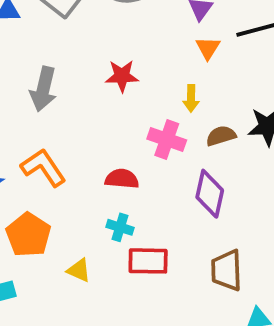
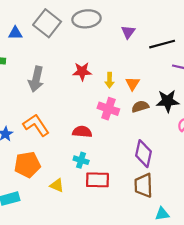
orange triangle: (208, 48) -> (133, 83), moved
yellow arrow: (191, 98) -> (110, 80), moved
purple diamond: (210, 194) -> (143, 154), moved
orange pentagon: (28, 235) -> (27, 165), turned 30

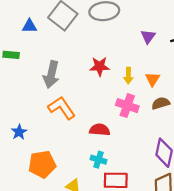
purple triangle: (128, 32) -> (148, 37), moved
orange L-shape: (36, 125) -> (62, 108), moved

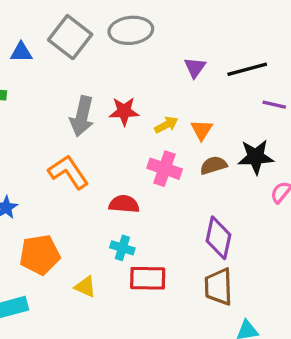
gray arrow: (51, 74) -> (82, 116), moved
yellow arrow: (128, 76) -> (166, 125), turned -119

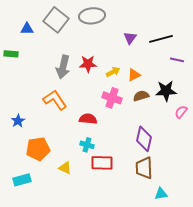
orange triangle: (202, 130) -> (134, 75), turned 32

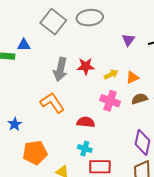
blue triangle: (27, 29) -> (24, 45), moved

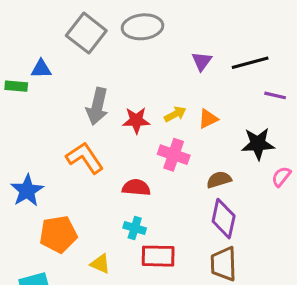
red star: (86, 66) -> (136, 120), moved
brown semicircle: (139, 99) -> (219, 180), moved
blue star: (15, 124) -> (27, 191), size x1.5

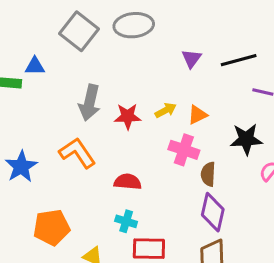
pink cross: (174, 155) -> (184, 150), moved
brown semicircle: (219, 180) -> (208, 174), turned -70
blue star: (27, 191) -> (21, 167), moved

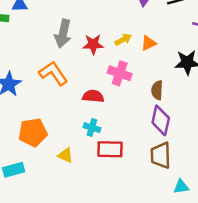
pink cross: (184, 150) -> (120, 73), moved

